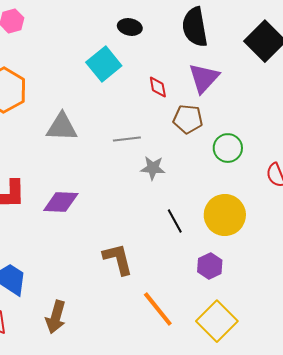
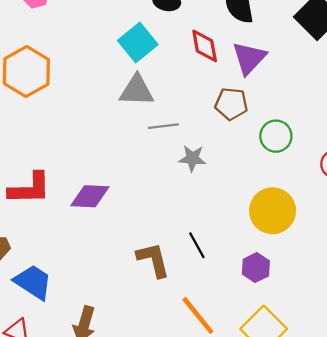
red diamond: (158, 87) -> (205, 46), moved, size x1.4
gray triangle: (62, 127) -> (137, 90), moved
black line: (175, 221) -> (197, 245), moved

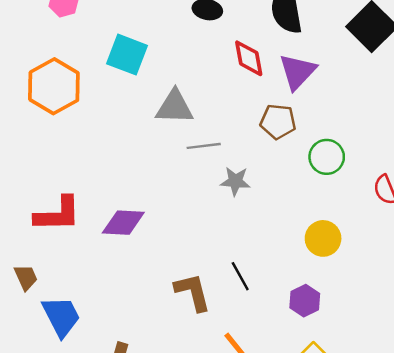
cyan square: (138, 43) -> (127, 55), moved, turned -30
yellow circle: (273, 211) -> (323, 238), size x0.7
blue trapezoid: (33, 282) -> (61, 316), turned 30

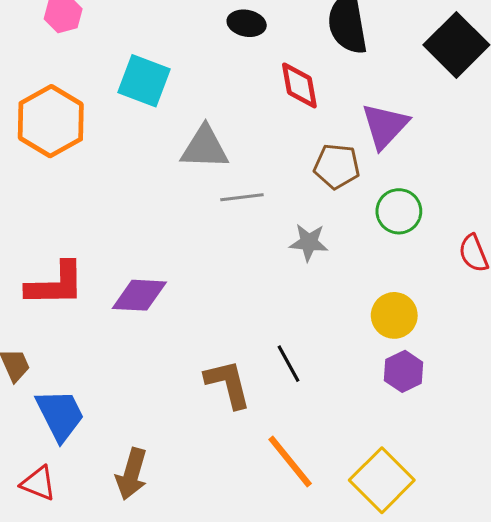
purple triangle: (297, 72) -> (385, 126), moved
gray star: (235, 181) -> (309, 242), moved
purple hexagon: (305, 301) -> (404, 371), moved

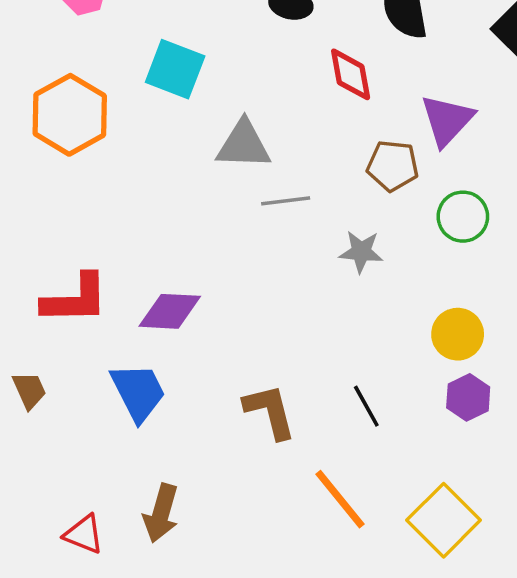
black line: (289, 364) -> (366, 406), moved
blue trapezoid: (60, 415) -> (138, 392), moved
red triangle: (38, 483) -> (84, 534), moved

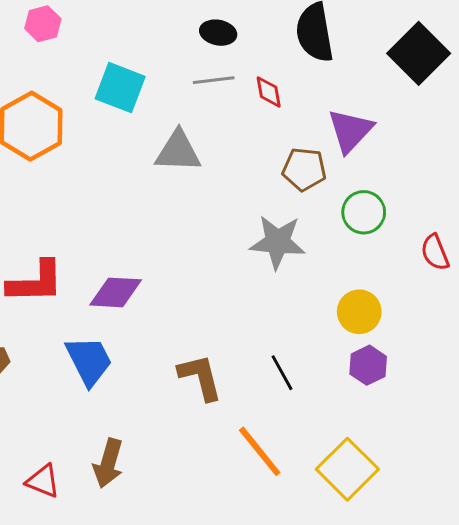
red diamond: (351, 74) -> (269, 92), size x0.7
gray line: (286, 201) -> (214, 80), moved
gray star: (361, 252) -> (278, 242), size x1.5

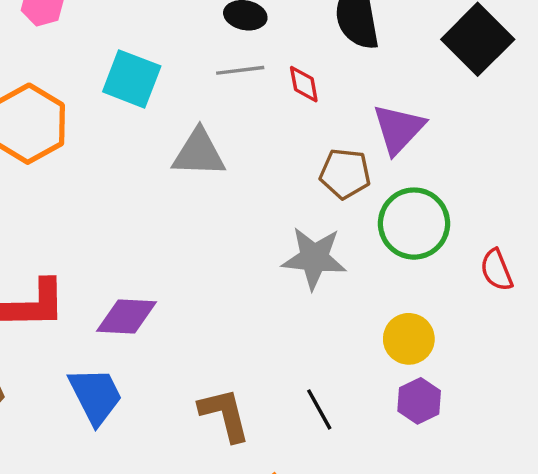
green circle: (364, 212) -> (414, 224), size x1.4

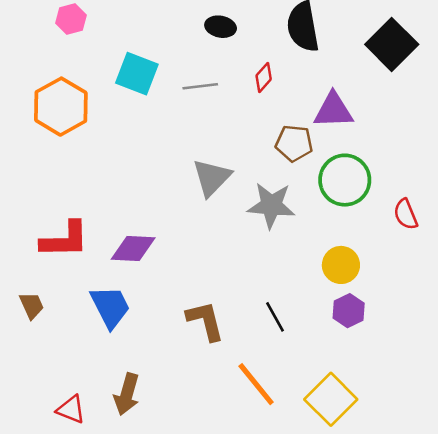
gray line: (240, 70) -> (200, 86), moved
red diamond: (304, 84) -> (264, 77), turned 52
purple triangle: (398, 129) -> (333, 110), turned 45
gray triangle: (199, 153) -> (212, 178), moved, turned -48

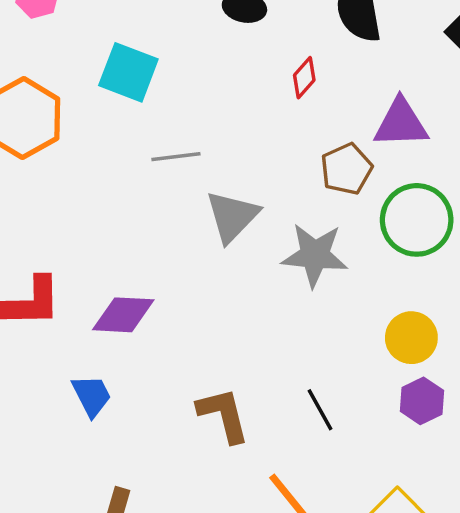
gray line: (200, 86) -> (176, 157), moved
brown pentagon: (294, 143) -> (346, 169), turned -30
blue trapezoid: (110, 307) -> (92, 396), size x0.7

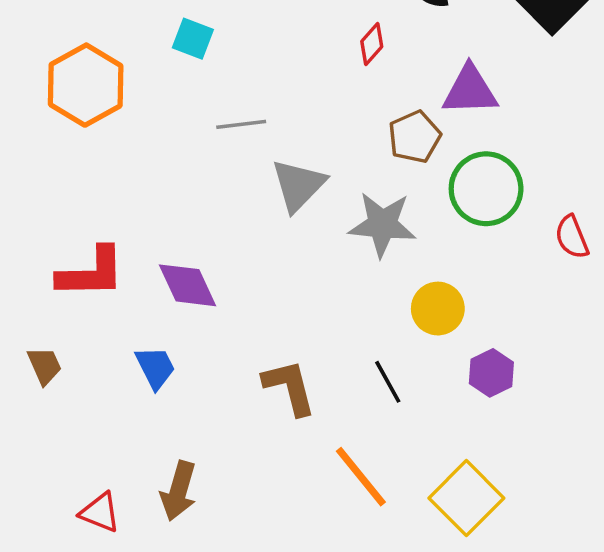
cyan square: (128, 72) -> (193, 39), size x0.7
purple diamond: (123, 315) -> (188, 285), turned 62
yellow circle: (411, 338) -> (438, 309), moved

